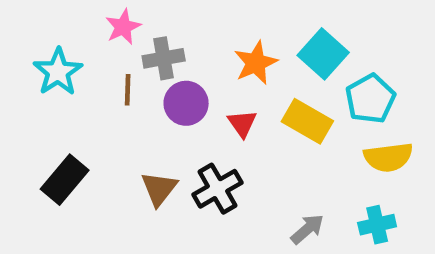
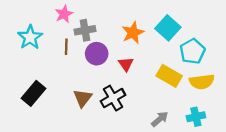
yellow rectangle: (307, 121) -> (169, 76), moved

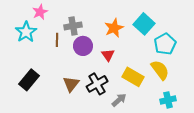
pink star: (64, 14) -> (40, 12), moved
yellow rectangle: (169, 76) -> (133, 77), moved
yellow semicircle: (202, 82) -> (160, 70), moved, turned -120
gray arrow: (160, 119) -> (119, 100), moved

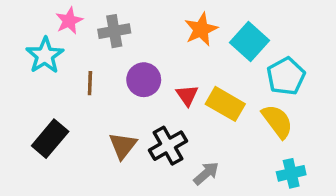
gray cross: (73, 26) -> (114, 31), moved
orange star: (114, 28) -> (201, 29), moved
brown line: (57, 40) -> (90, 83), moved
yellow rectangle: (133, 77) -> (225, 104), moved

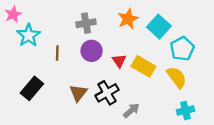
pink star: (69, 21) -> (13, 14), moved
gray cross: (114, 31) -> (86, 23), moved

